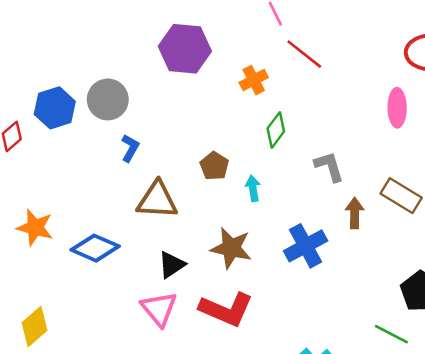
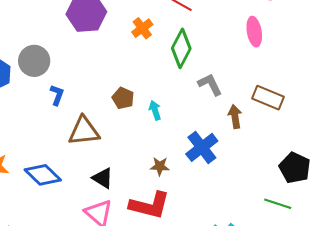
green diamond: (276, 130) -> (181, 48), moved, size x1.4
blue diamond: (95, 248) -> (43, 175), turned 30
brown star: (231, 248) -> (160, 166), moved, size x0.6
black triangle: (172, 265) -> (103, 178), turned -45

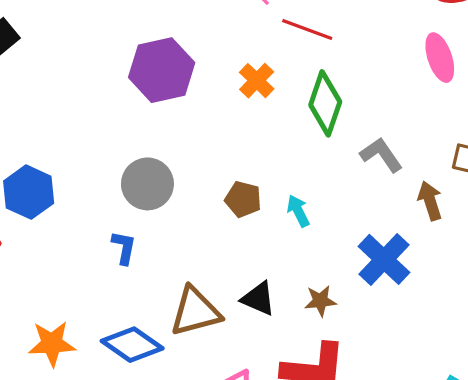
gray circle: (34, 61) -> (147, 184), moved
blue L-shape: (57, 95) -> (124, 248), moved
brown triangle: (84, 131) -> (195, 312), moved
black triangle: (103, 178) -> (258, 299), moved

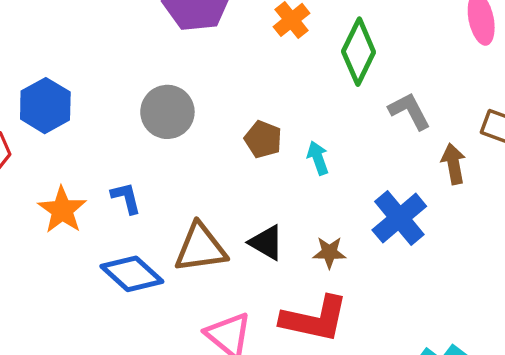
blue L-shape: (124, 248) -> (126, 198), moved, turned -32
orange star: (52, 344) -> (62, 210), moved, turned 30

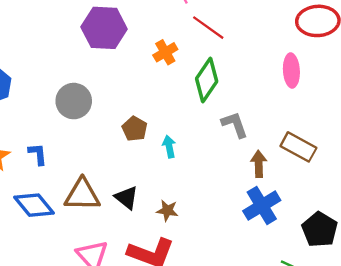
blue cross: (399, 218) -> (262, 206), moved

